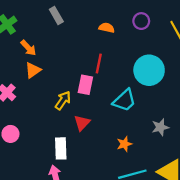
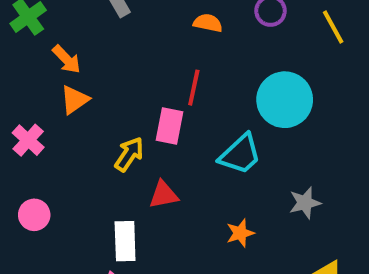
red triangle: (82, 123) -> (163, 195), turned 36

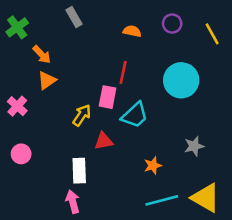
cyan trapezoid: (240, 154) -> (135, 115), moved

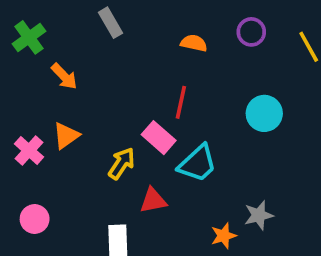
orange triangle: (47, 80) -> (66, 136), moved
cyan circle: (181, 80) -> (264, 113), size x0.7
pink rectangle: (108, 97) -> (159, 138), turned -60
gray star: (194, 146) -> (259, 215), moved

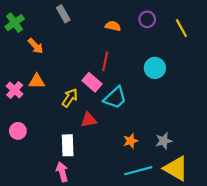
orange triangle: (66, 136) -> (37, 81), turned 35
gray star: (259, 215) -> (164, 141), moved

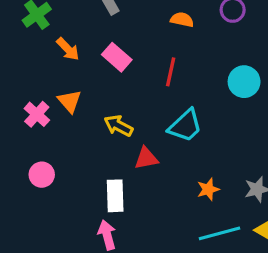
orange triangle: (37, 81) -> (69, 101), turned 49
pink rectangle: (92, 82) -> (117, 57), moved
yellow arrow: (70, 98) -> (118, 126), turned -96

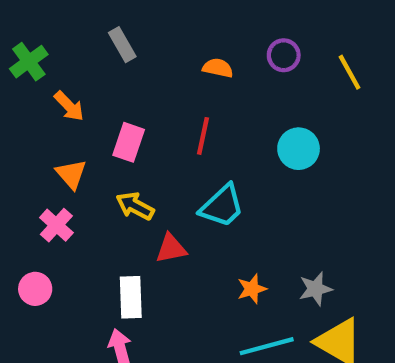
pink rectangle: (117, 57) -> (129, 142), moved, turned 68
pink cross: (37, 114) -> (56, 225), moved
pink circle: (42, 175) -> (35, 289), moved

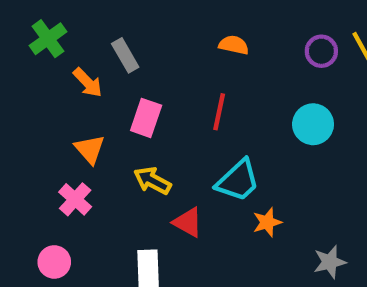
gray rectangle: (122, 45) -> (125, 55), moved
purple circle: (284, 55) -> (321, 51), moved
red triangle: (171, 248) -> (188, 222), turned 40
orange star: (252, 289) -> (267, 222), moved

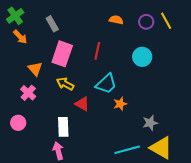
orange semicircle: (234, 45) -> (116, 20), moved
orange arrow: (88, 82) -> (20, 37), moved
pink rectangle: (146, 118) -> (62, 54), size x1.4

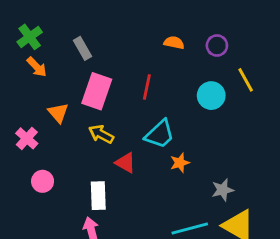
yellow line: (166, 21) -> (246, 80), moved
pink cross: (28, 93) -> (27, 138), moved
pink circle: (18, 123) -> (43, 181), moved

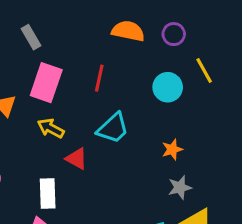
orange semicircle: (174, 43) -> (128, 31), size x1.5
orange star: (180, 163) -> (172, 149), moved

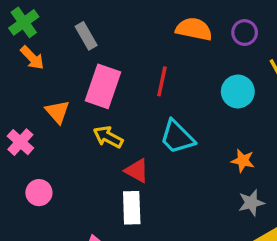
cyan trapezoid: (113, 128) -> (177, 137), turned 88
orange star: (172, 149) -> (243, 161), turned 30
white rectangle: (48, 194) -> (132, 208), moved

